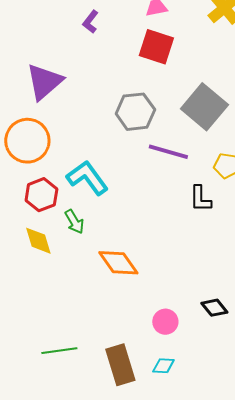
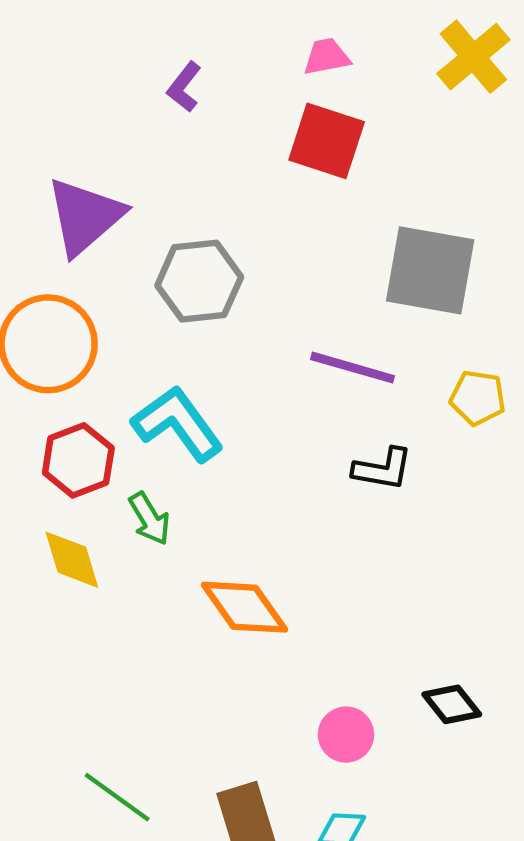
gray square: (204, 107) -> (430, 270), turned -30
gray hexagon: (135, 112) -> (199, 281), moved
black L-shape: (200, 199) -> (383, 469), moved, turned -80
green line: (59, 351) -> (117, 797), turned 44

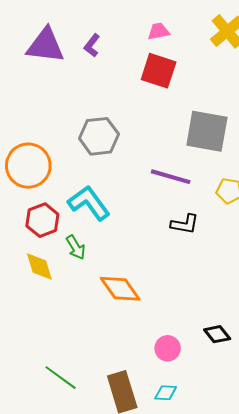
purple triangle: (85, 216) -> (45, 45), moved, turned 48

